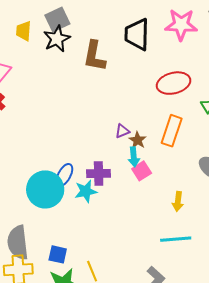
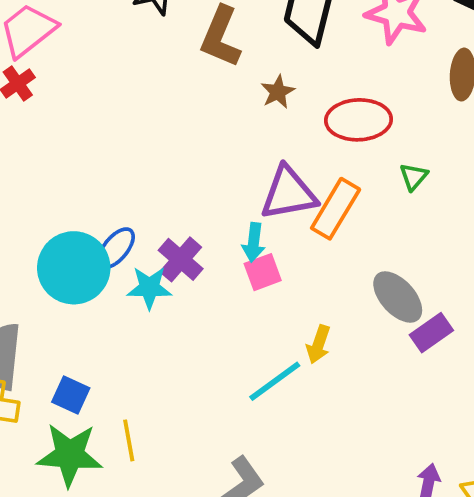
purple triangle: (122, 131) -> (289, 193), moved, size x2.0
brown star: (138, 140) -> (278, 92), moved
purple cross: (99, 173) -> (181, 259), turned 30
cyan line: (176, 239) -> (275, 381), moved, turned -44

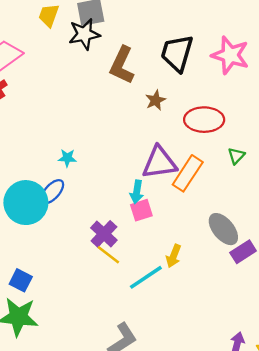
purple cross: (181, 259) -> (104, 234), moved
cyan star: (149, 288) -> (67, 158), moved, size x0.7
yellow line: (129, 440) -> (108, 255), moved, turned -45

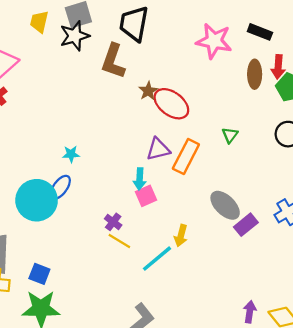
black trapezoid: (177, 53) -> (134, 24), moved
red ellipse: (204, 120) -> (171, 104), moved, turned 42
purple triangle: (159, 163) -> (158, 149), size x0.7
purple cross: (104, 234) -> (113, 222), size x0.7

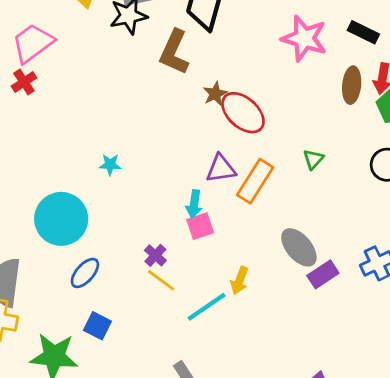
blue ellipse: (60, 187) -> (85, 273), moved
blue square: (39, 274) -> (97, 326), moved

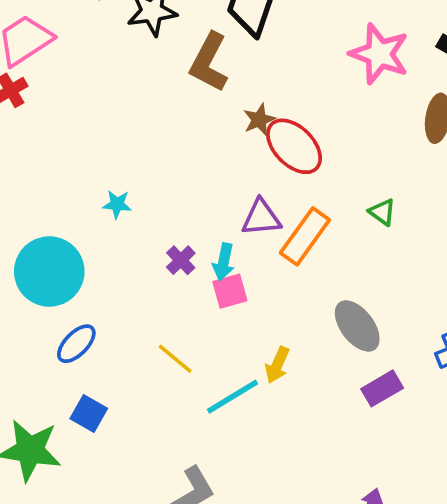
green triangle: (313, 159) -> (382, 212), turned -40
purple cross: (155, 255) -> (181, 260), moved
purple rectangle: (323, 274) -> (382, 388), moved

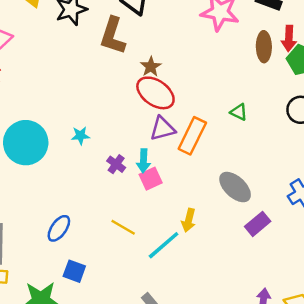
red ellipse: (294, 146) -> (155, 93), moved
cyan star: (117, 204) -> (80, 136), moved
cyan circle: (49, 271) -> (26, 143), moved

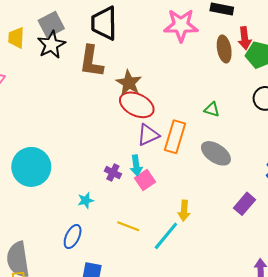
brown star: (151, 67) -> (129, 83), size x1.4
cyan star: (80, 136) -> (86, 200), moved
gray ellipse: (235, 187) -> (216, 153), moved

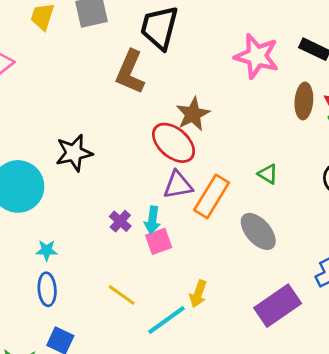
black star: (51, 45) -> (74, 153), moved
brown star: (129, 83) -> (193, 114), moved
cyan star: (86, 200) -> (47, 250), moved
purple rectangle: (244, 204) -> (278, 306), size x1.5
blue ellipse: (73, 237) -> (47, 289), turned -45

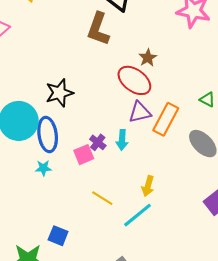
brown star: (193, 114) -> (148, 58), size x0.7
pink square: (159, 241) -> (84, 155), moved
blue ellipse: (47, 289) -> (48, 134), moved, size x1.4
yellow arrow: (198, 294) -> (148, 186), moved

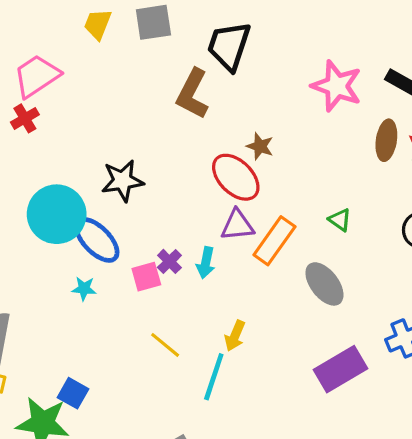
brown star: (148, 58) -> (260, 146), turned -30
blue ellipse: (48, 134) -> (97, 240), turned -44
cyan line: (138, 215) -> (214, 377), turned -40
blue square: (58, 236) -> (73, 393), moved

